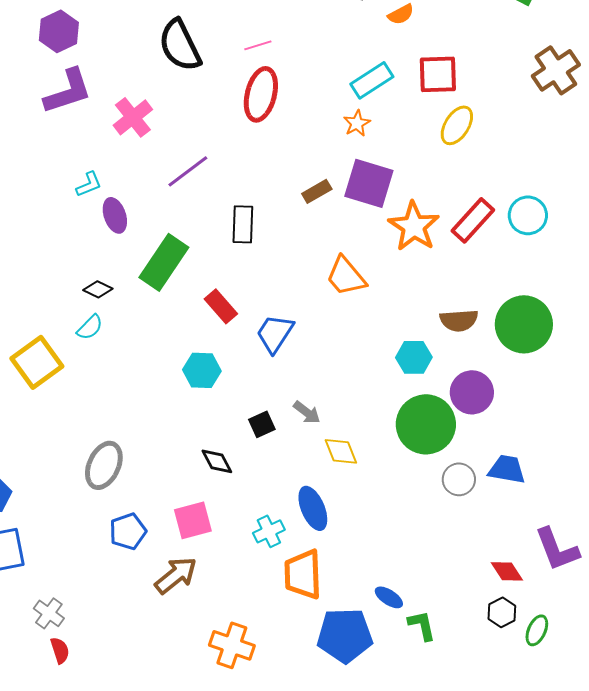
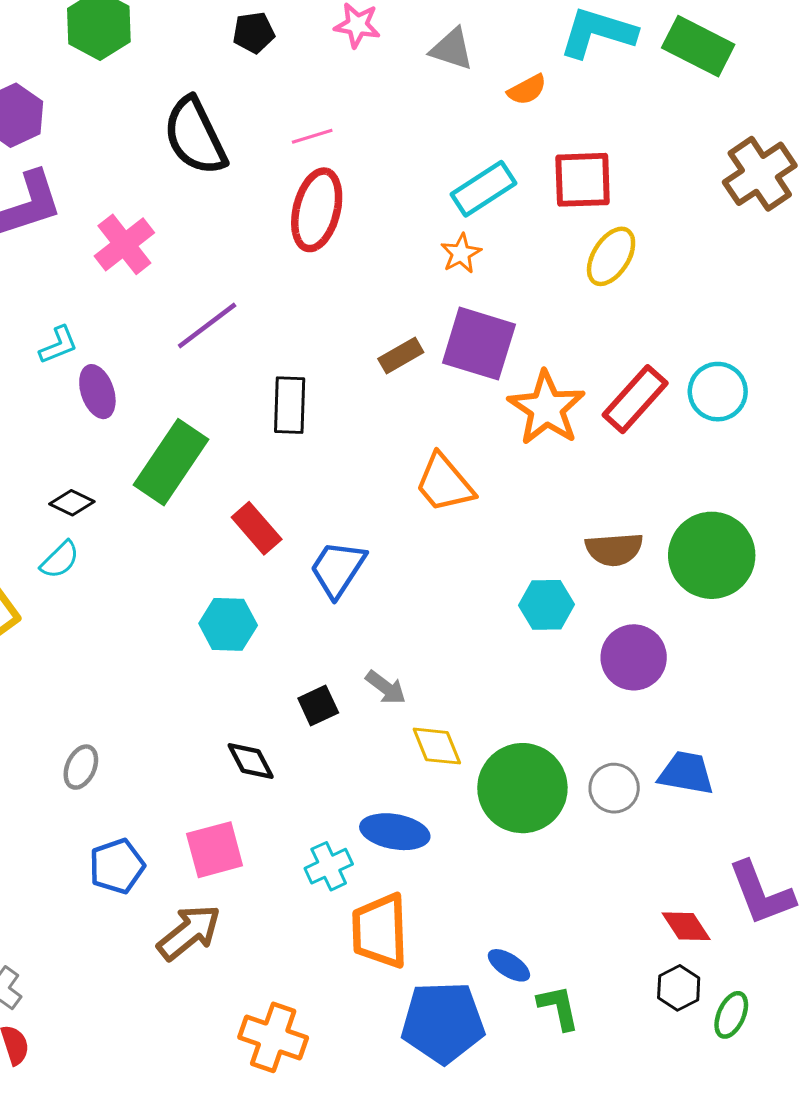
green circle: (426, 424) -> (522, 788), moved
gray ellipse: (104, 465) -> (81, 767), size x0.6
blue ellipse: (313, 508) -> (395, 832), turned -57

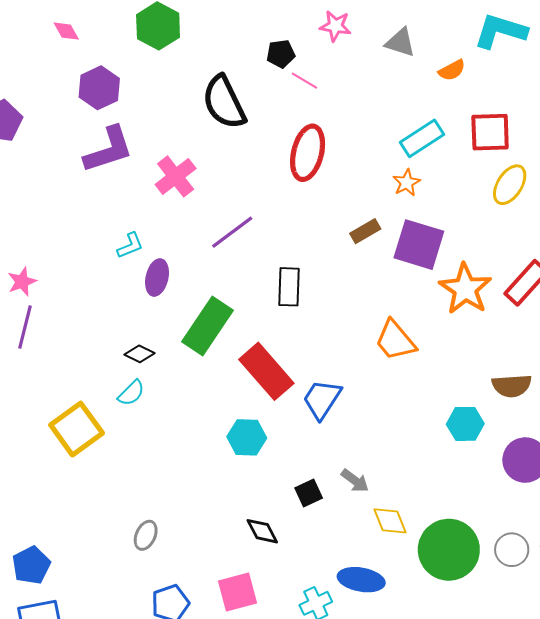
black pentagon: (254, 33) -> (281, 54), moved
pink line: (312, 136) -> (304, 81), moved, turned 48
brown rectangle: (401, 356) -> (365, 231), moved
purple ellipse: (97, 392) -> (157, 278), turned 32
red rectangle: (257, 528) -> (266, 371), size x1.6

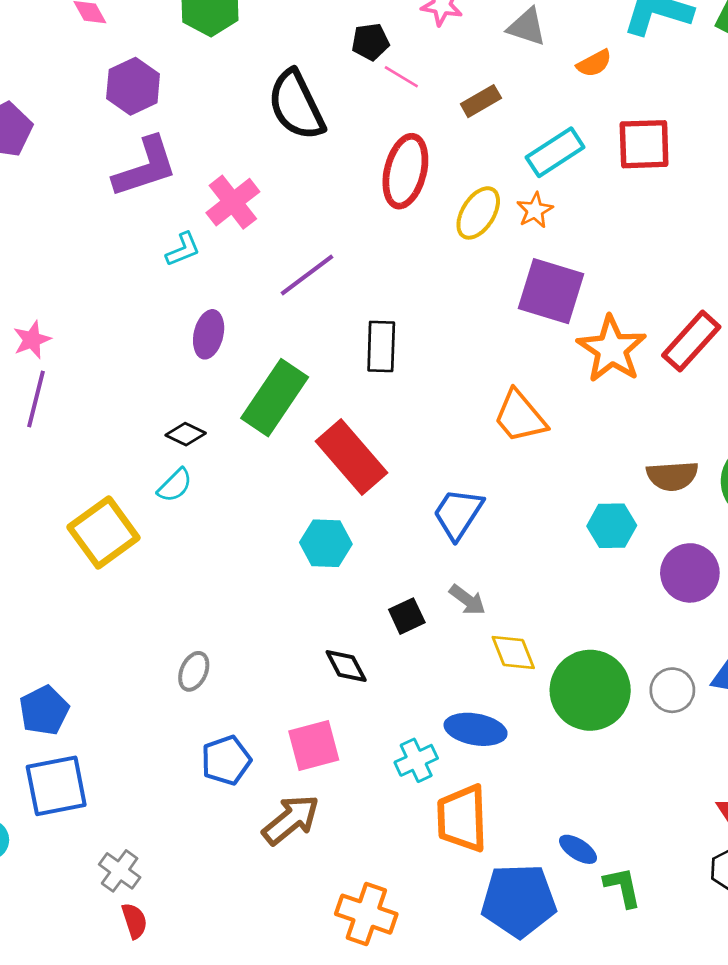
yellow ellipse: (510, 185) -> (478, 213), moved
brown rectangle: (365, 231) -> (481, 101), moved
cyan L-shape: (130, 246) -> (183, 249), moved
blue trapezoid: (322, 399) -> (458, 514), moved

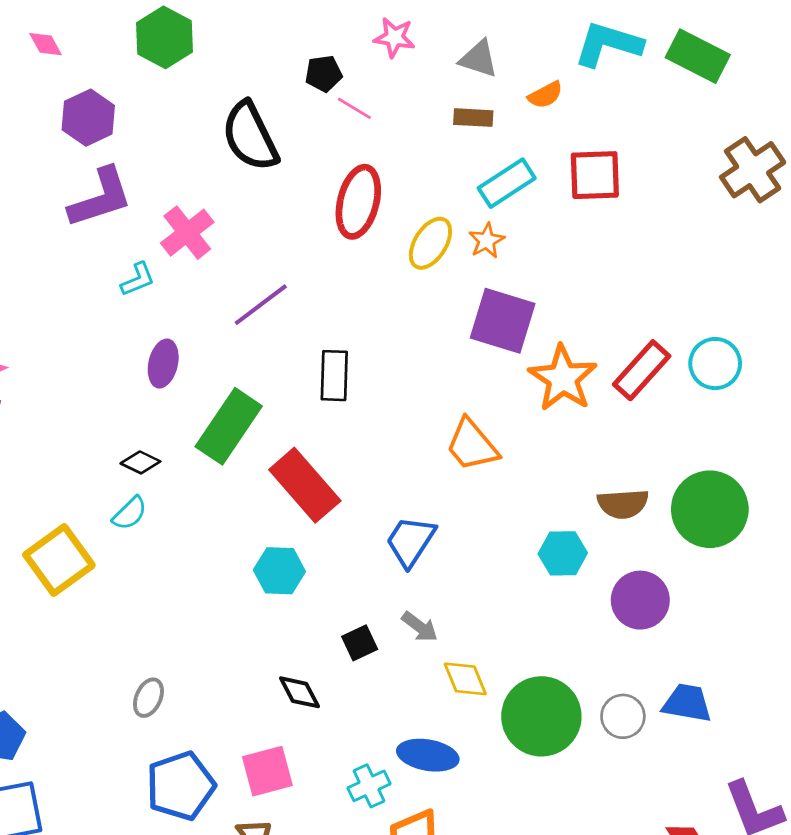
brown rectangle: (481, 101) -> (473, 118), moved, turned 33
blue pentagon: (226, 760) -> (181, 786), size x1.4

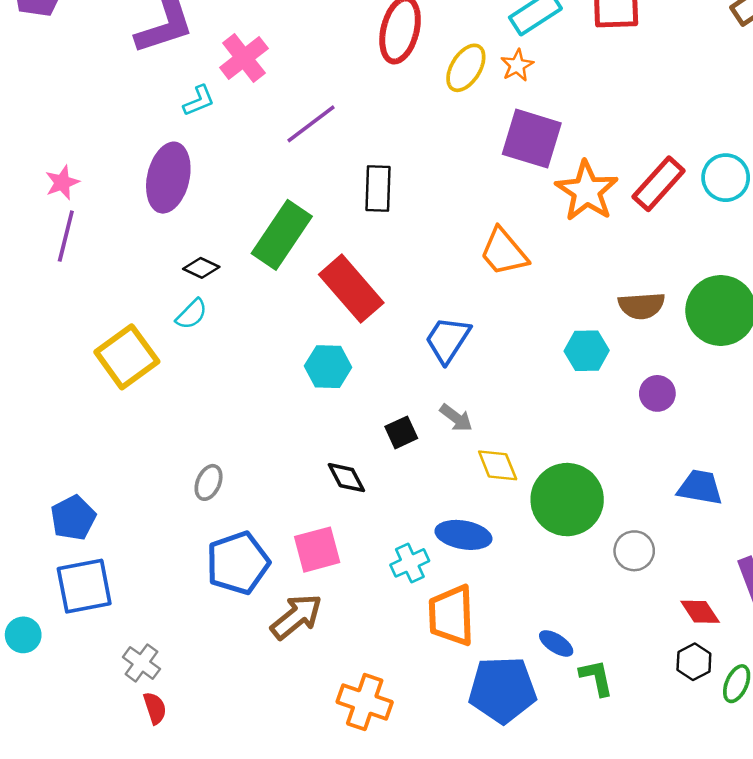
purple ellipse: (163, 364) -> (168, 178), moved, size x1.6
purple circle: (640, 600) -> (657, 393), size x0.7
gray circle: (623, 716) -> (634, 551), moved

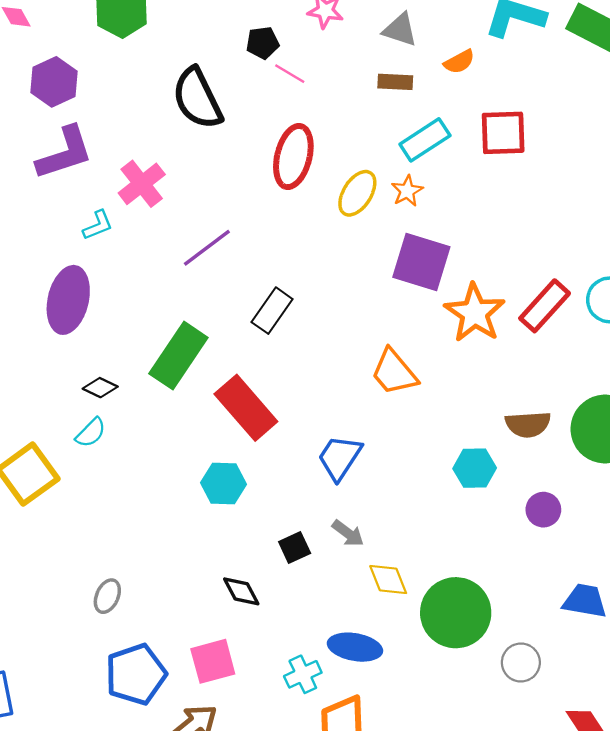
black rectangle: (378, 189) -> (272, 311), turned 33

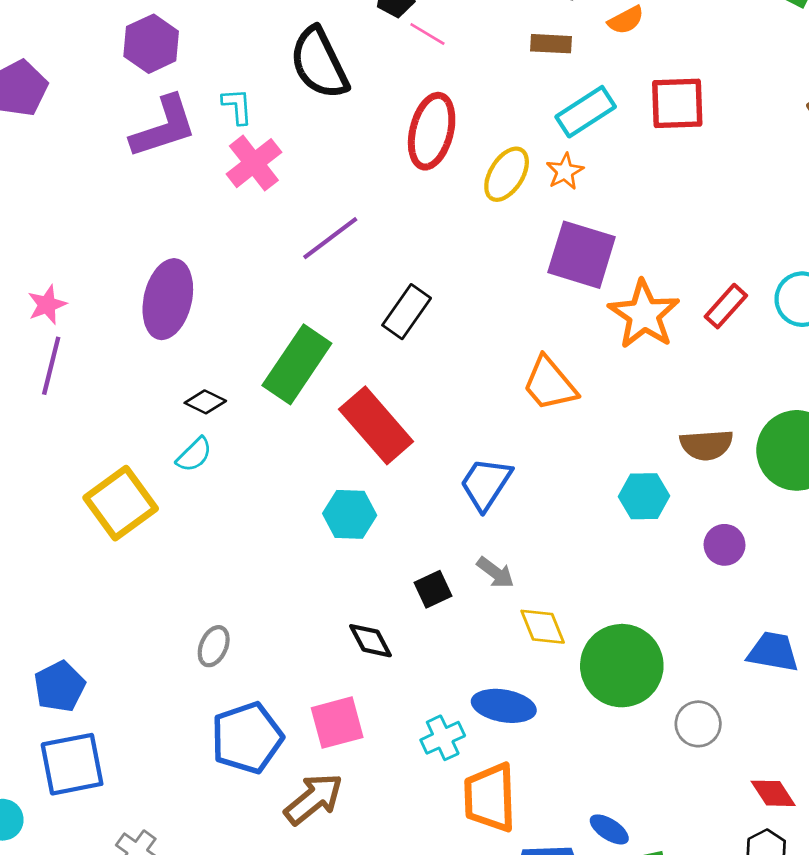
cyan L-shape: (98, 225) -> (237, 106), moved, turned -72
red rectangle: (545, 306) -> (726, 306), size x0.7

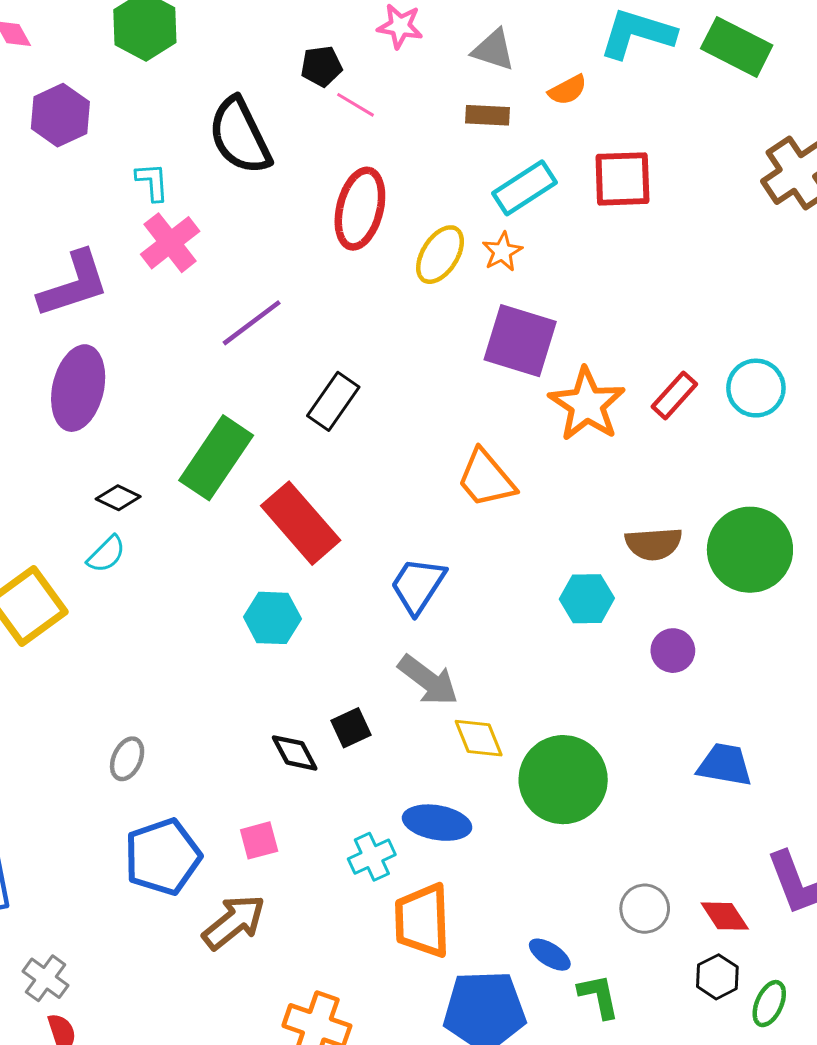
purple L-shape: (164, 127) -> (74, 284), moved
gray arrow: (495, 573) -> (428, 680), size x1.5
black square: (433, 589) -> (351, 728), moved
pink square: (337, 723) -> (259, 840), size x0.7
gray circle: (698, 724) -> (645, 909), moved

